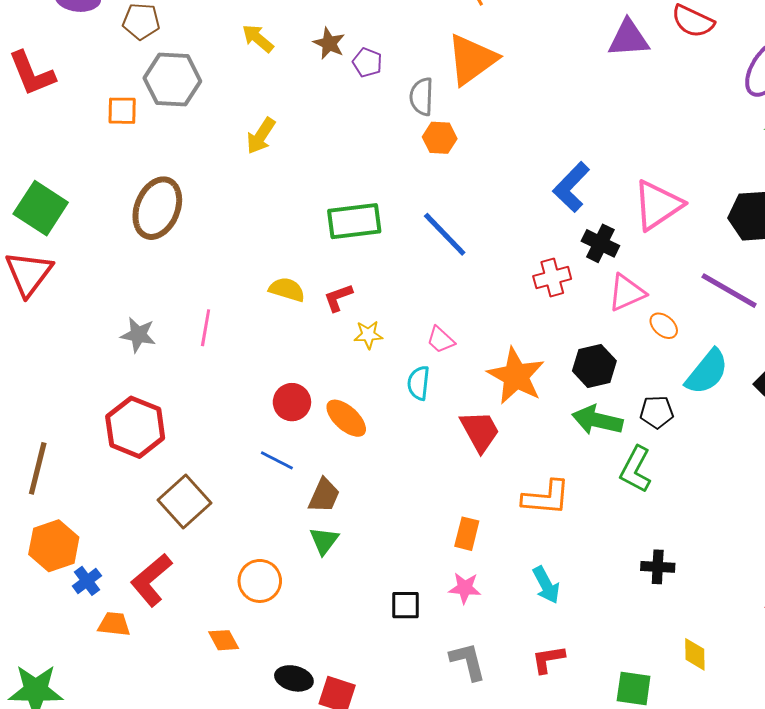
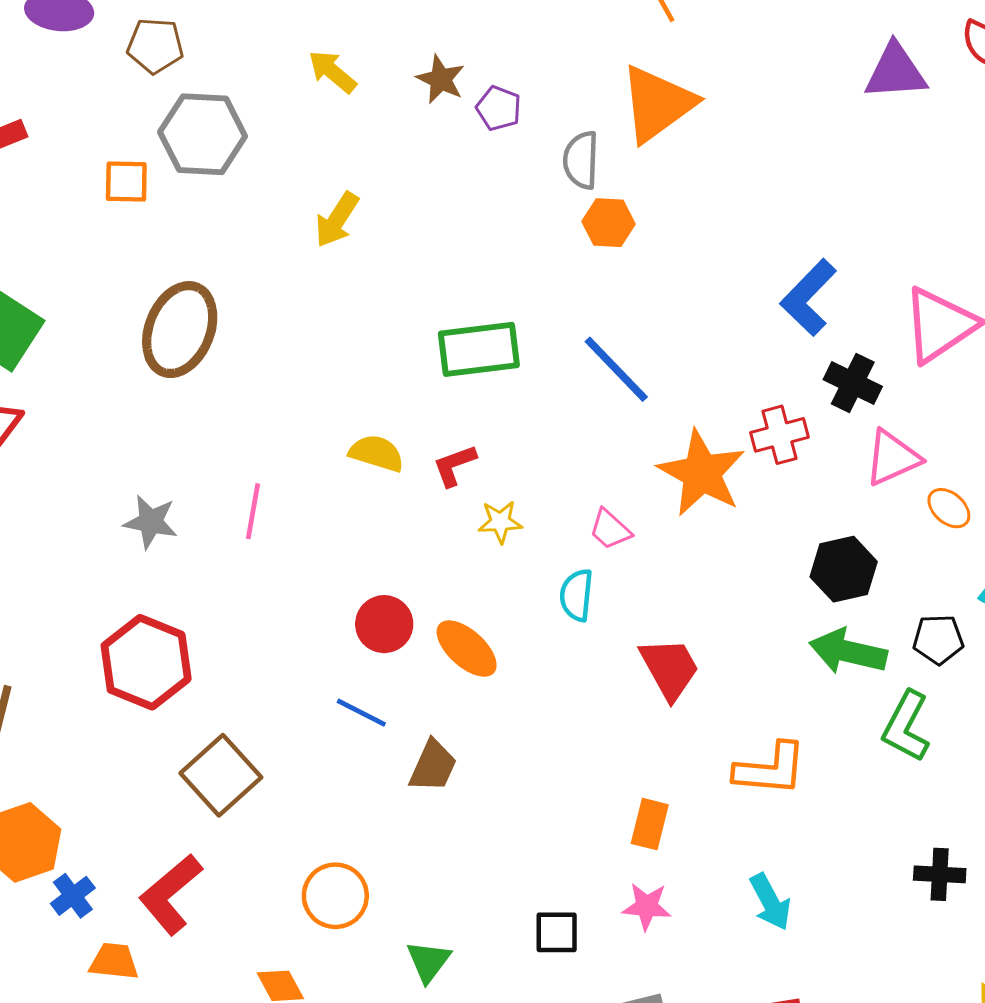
orange star: (516, 376) -> (702, 473), moved
green triangle: (324, 541) -> (428, 961), moved

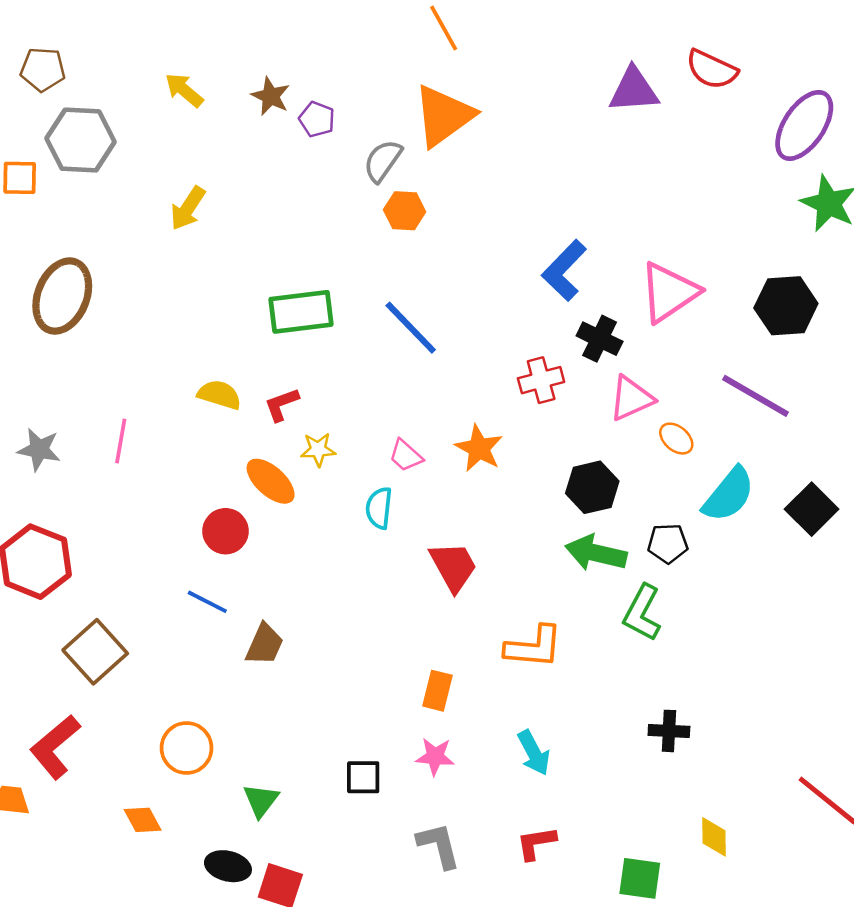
gray semicircle: (581, 160) -> (383, 161), turned 33
orange star: (702, 473) -> (479, 448), moved, size x0.7
orange ellipse: (467, 649) -> (271, 481), moved

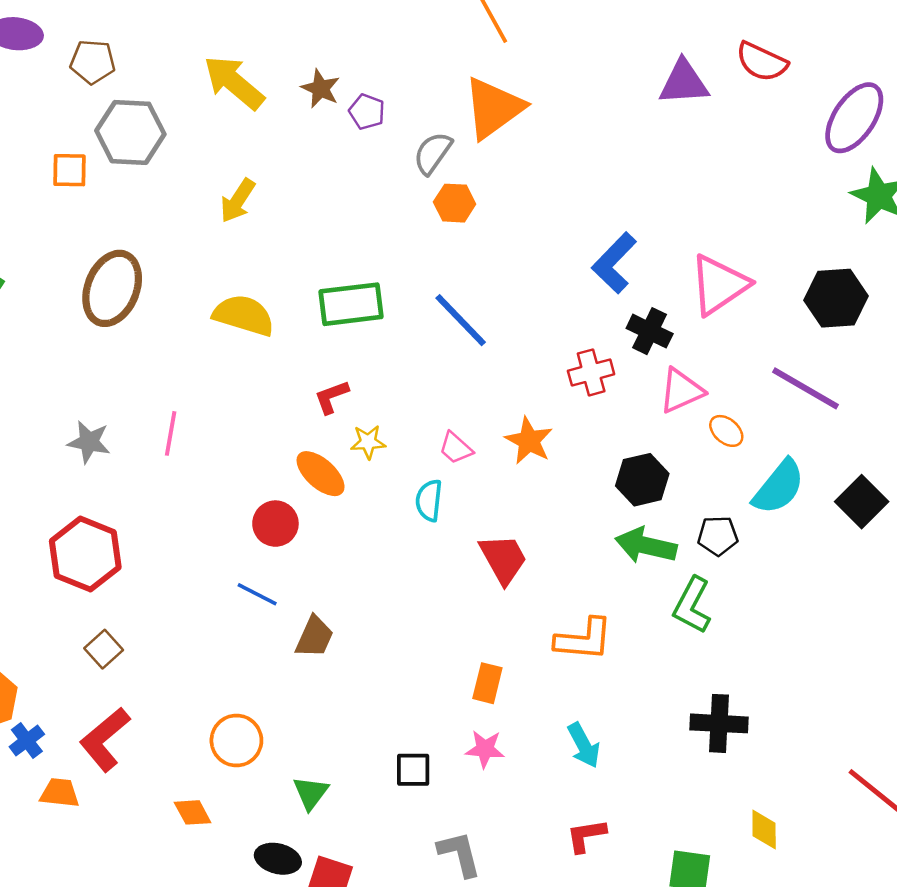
yellow arrow: (184, 90) -> (234, 82), size x1.6
yellow semicircle: (219, 395) -> (244, 315), moved, size x1.4
brown square: (95, 652) -> (104, 649), moved, size x0.6
black cross: (669, 731) -> (719, 723), size x1.4
gray L-shape: (439, 845) -> (459, 854), moved

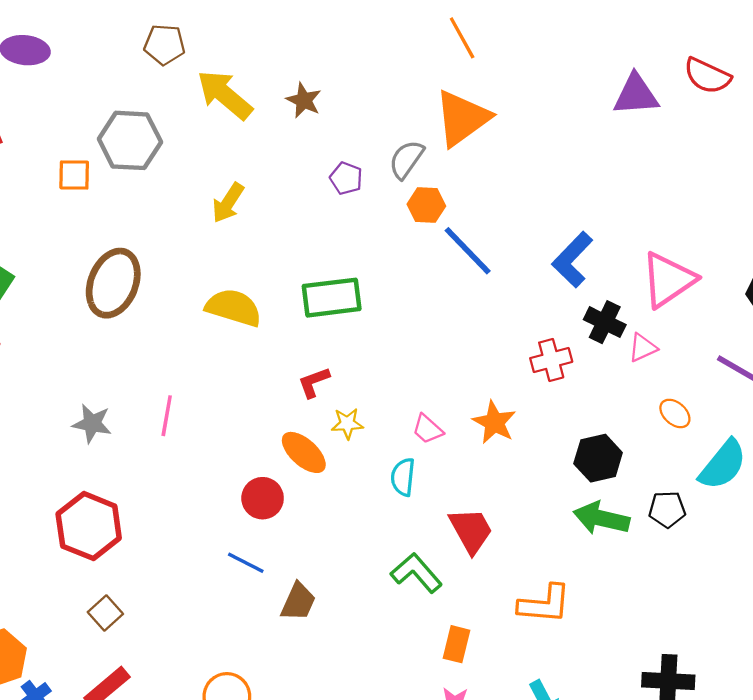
brown pentagon: (93, 62) -> (164, 45), moved
purple pentagon: (367, 112) -> (346, 178), moved
blue line: (461, 320) -> (468, 251), moved
pink triangle: (681, 391) -> (643, 348), moved, size x0.7
green L-shape: (692, 605) -> (416, 573), moved, turned 111

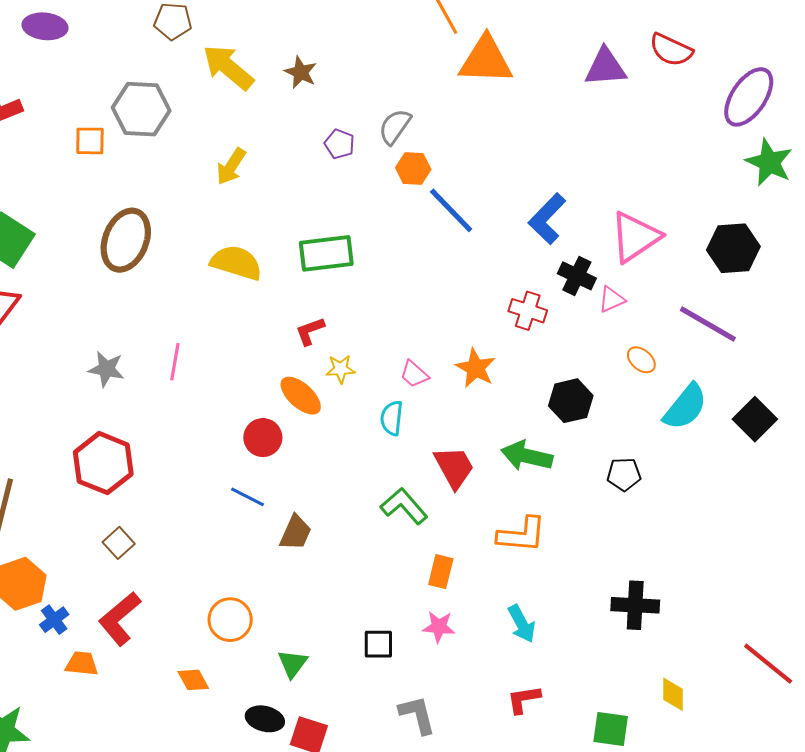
orange triangle: (462, 118) -> (486, 60), moved, turned 38
red cross: (551, 360) -> (528, 311), turned 33
black pentagon: (667, 509) -> (624, 474), moved
green arrow: (601, 518) -> (527, 456), moved

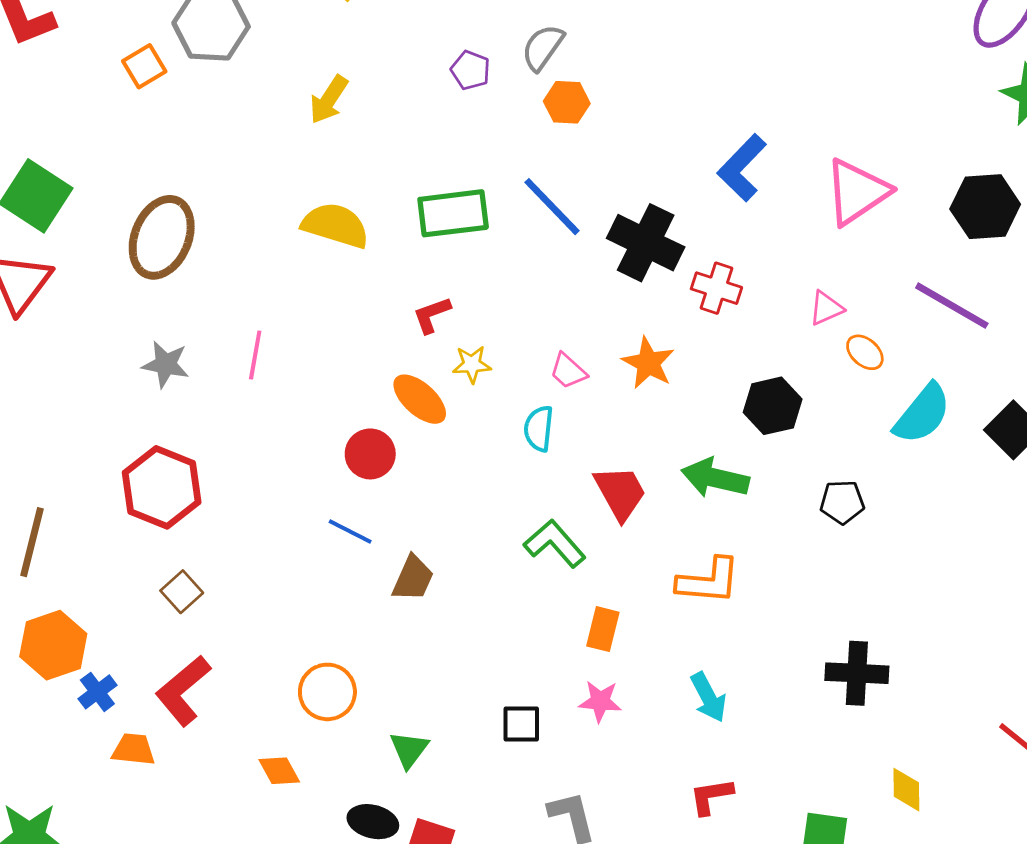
orange square: (90, 141) -> (144, 66), turned -32
blue line: (451, 210) -> (552, 207), moved
brown ellipse: (126, 240) -> (162, 237), moved
black cross: (577, 276) -> (646, 243), moved, size x1.5
pink triangle: (612, 299) -> (826, 308), moved

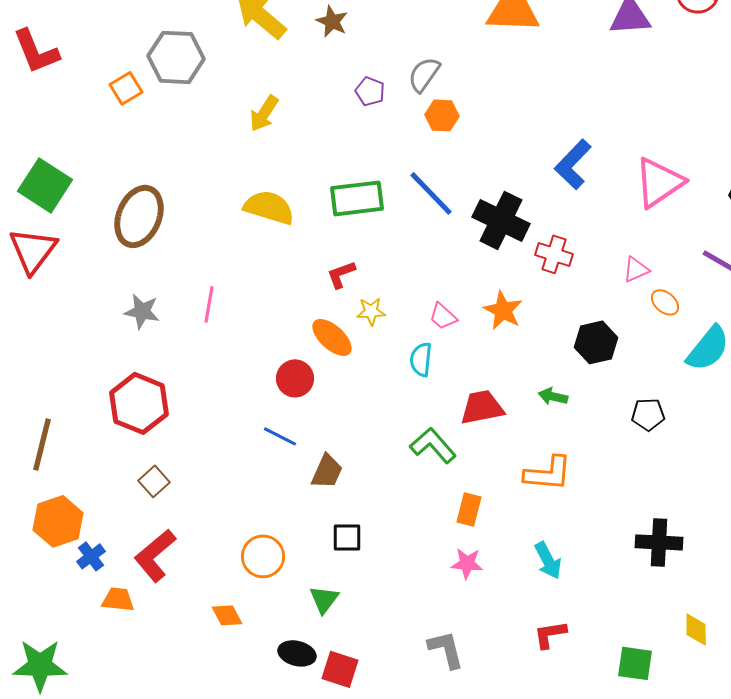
green arrow: (715, 478) -> (553, 396), size x0.6
red trapezoid: (620, 493) -> (482, 407), turned -72
black square: (521, 724) -> (347, 537), moved

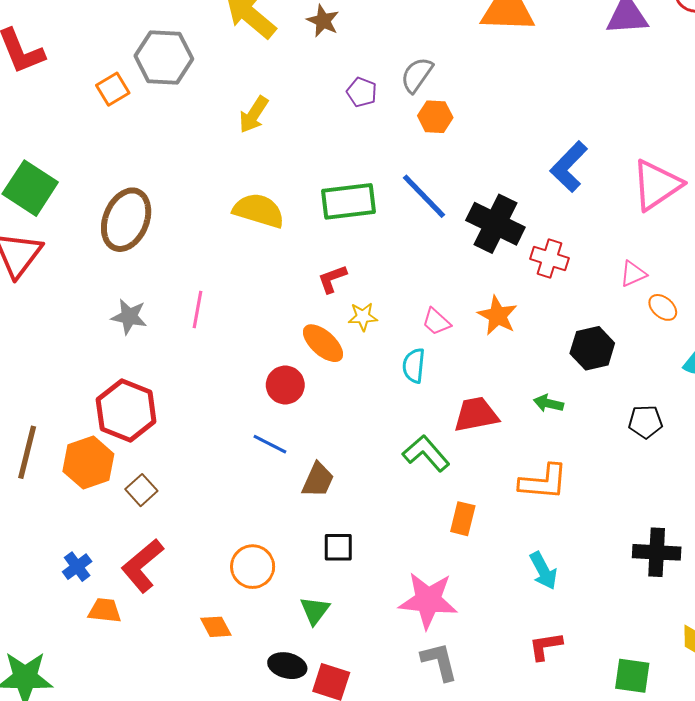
orange hexagon: (58, 521) -> (88, 463), moved
pink star: (467, 563) -> (428, 600), moved, size x1.8

